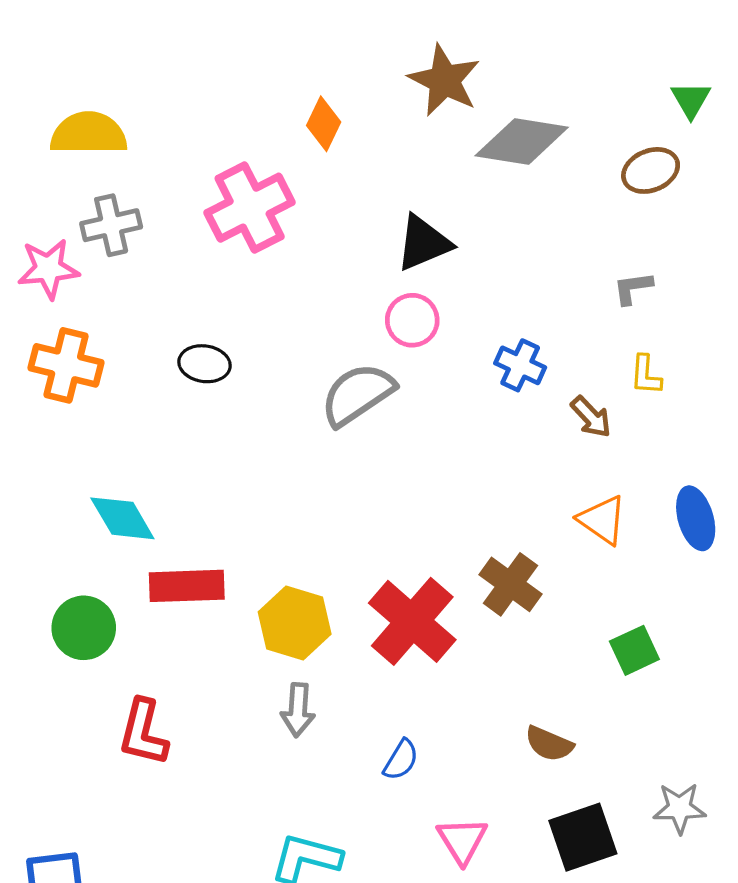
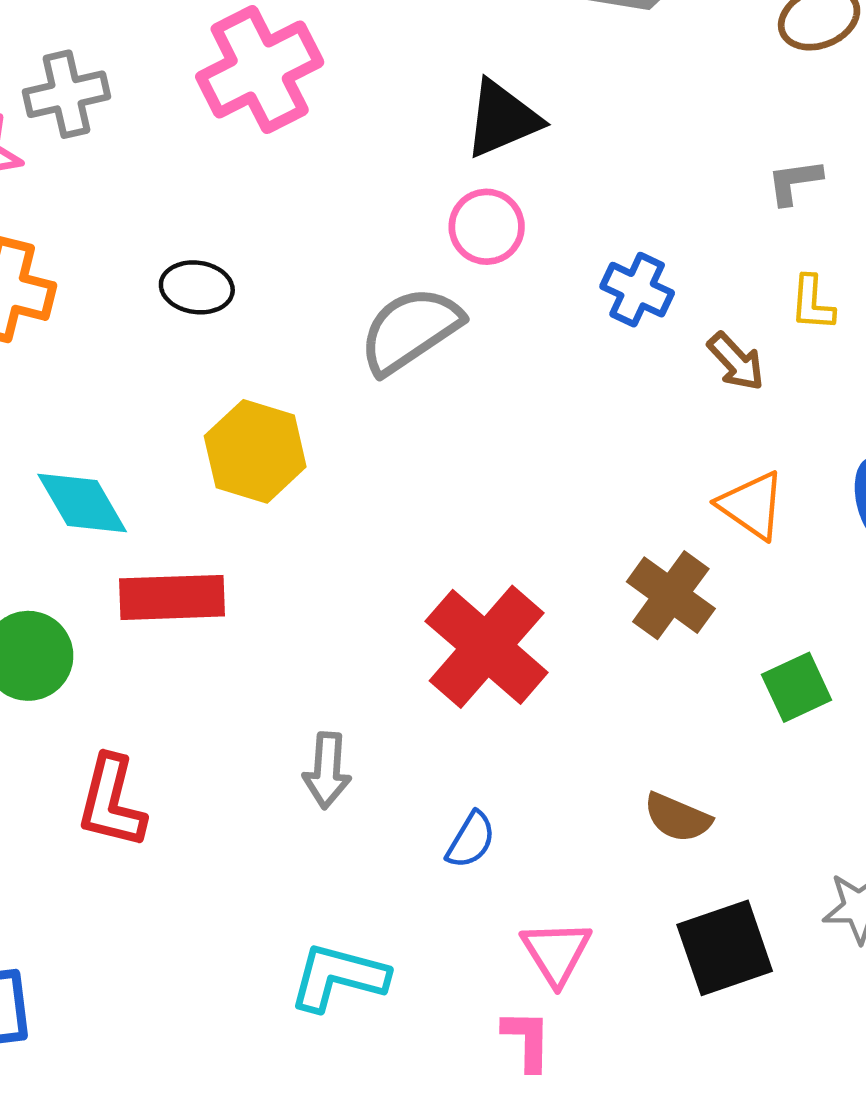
brown cross: (510, 584) -> (671, 595), moved
yellow hexagon: (295, 623) -> (255, 451), moved

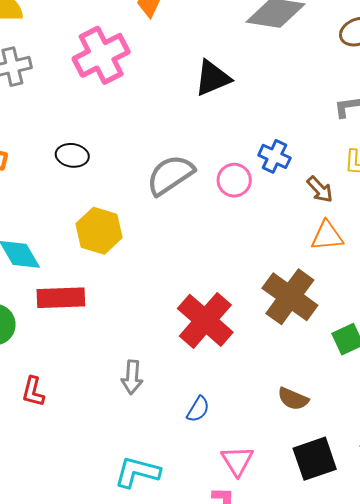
pink circle: (487, 227) -> (234, 180), moved
orange triangle: (752, 505) -> (327, 236), moved, turned -40
brown cross: (671, 595) -> (290, 297), size x1.4
red L-shape: (111, 802) -> (33, 392), size x0.7

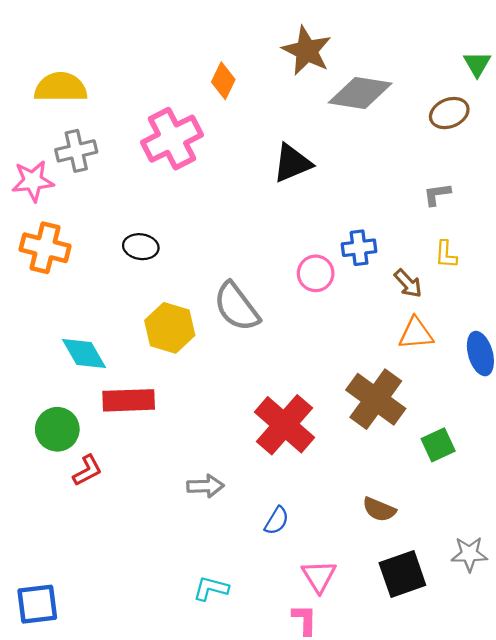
blue cross: (274, 156) -> (359, 248), turned -32
gray semicircle: (170, 175) -> (237, 307), moved, turned -93
gray arrow: (132, 377) -> (205, 486), turned -96
red L-shape: (33, 392) -> (87, 470), moved, turned -132
cyan L-shape: (137, 472) -> (211, 588), size x0.7

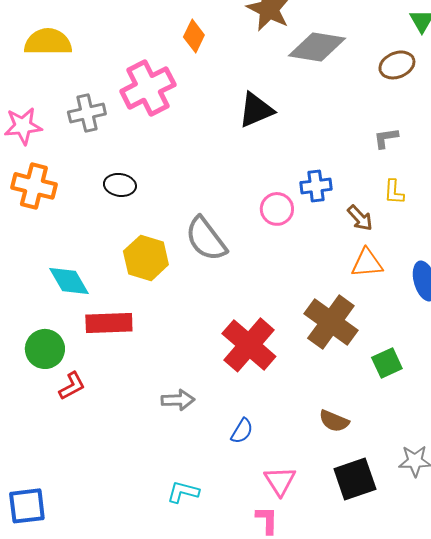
gray cross: (76, 151) -> (87, 113), moved

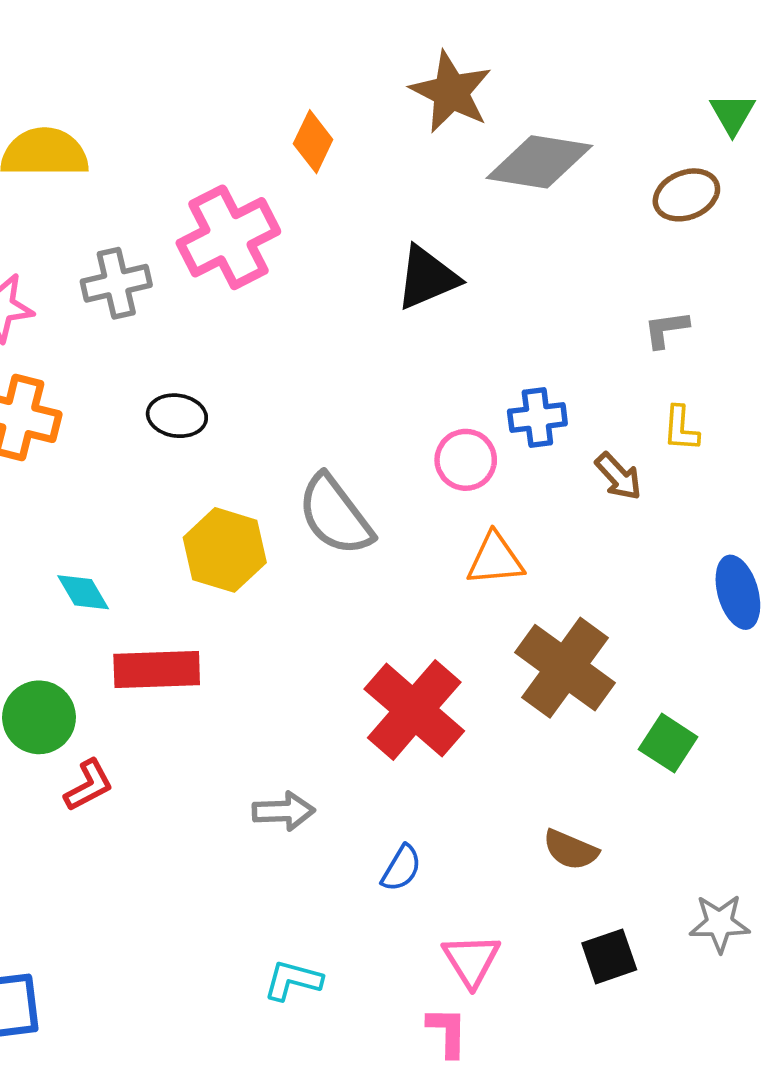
orange triangle: (367, 263) -> (495, 559), moved
cyan diamond: (69, 281) -> (83, 592), size x0.7
green square: (387, 363) -> (668, 743), turned -32
black square: (355, 479) -> (609, 956), size x0.7

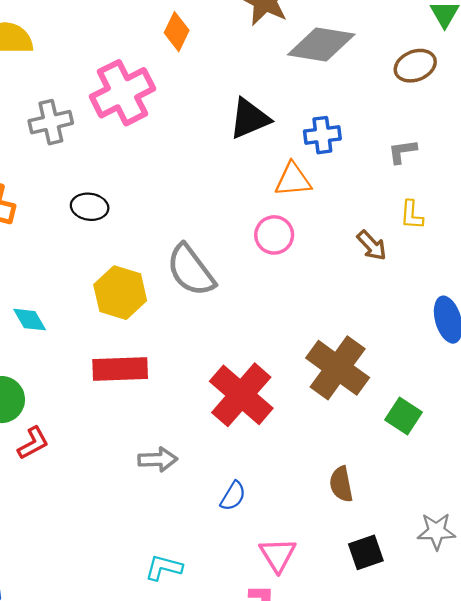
blue cross: (537, 418) -> (322, 135), moved
orange triangle: (495, 559) -> (293, 180), moved
red rectangle: (157, 670) -> (120, 369), moved
brown semicircle: (571, 850) -> (341, 484), turned 56

